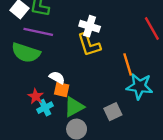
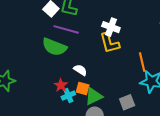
orange square: (62, 90) -> (83, 89), moved

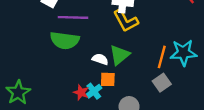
orange line: (142, 62) -> (162, 57), moved, turned 42
red star: (61, 85) -> (81, 92), moved
green triangle: (94, 96) -> (120, 55), moved

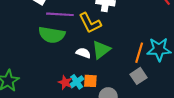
yellow L-shape: (126, 21) -> (90, 23), moved
orange square: (108, 79) -> (90, 81), moved

